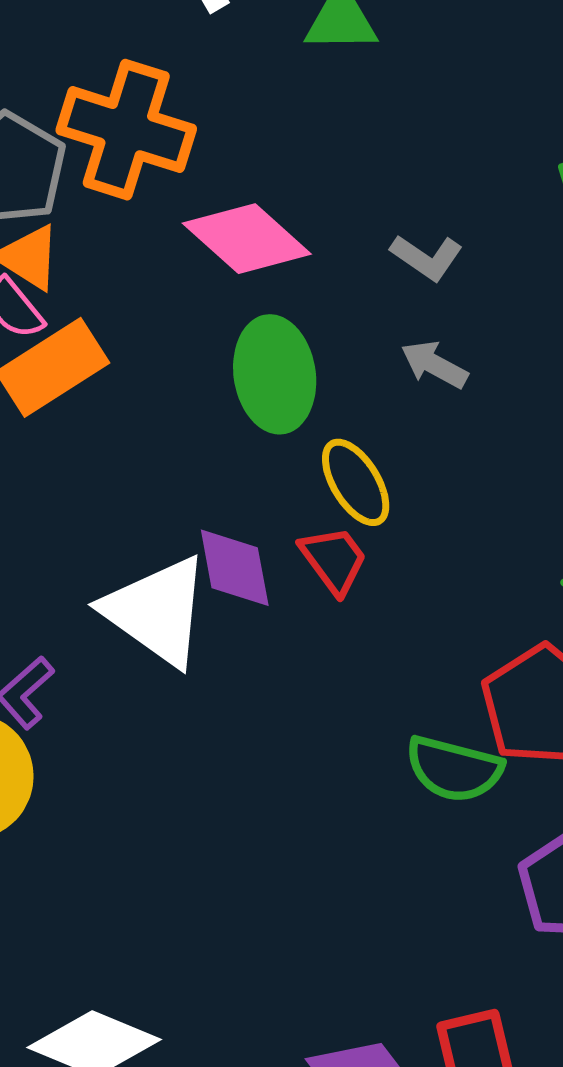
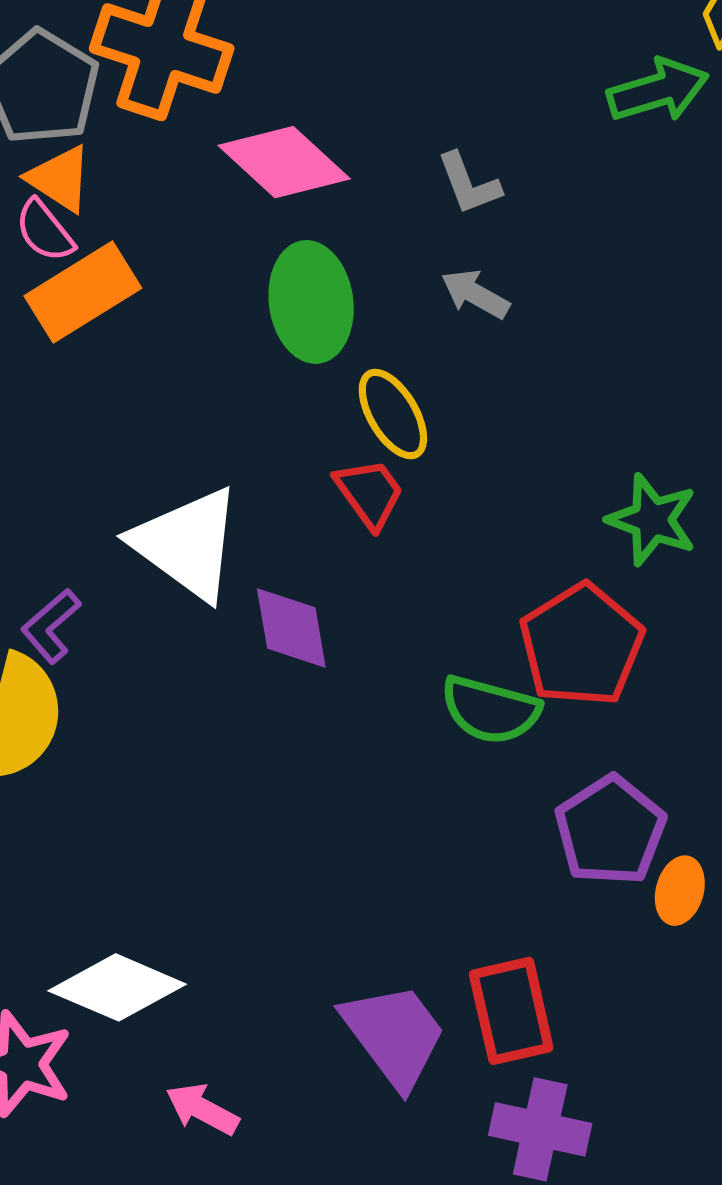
gray L-shape: (427, 257) -> (469, 184), turned 34
purple diamond: (235, 568) -> (291, 628), moved

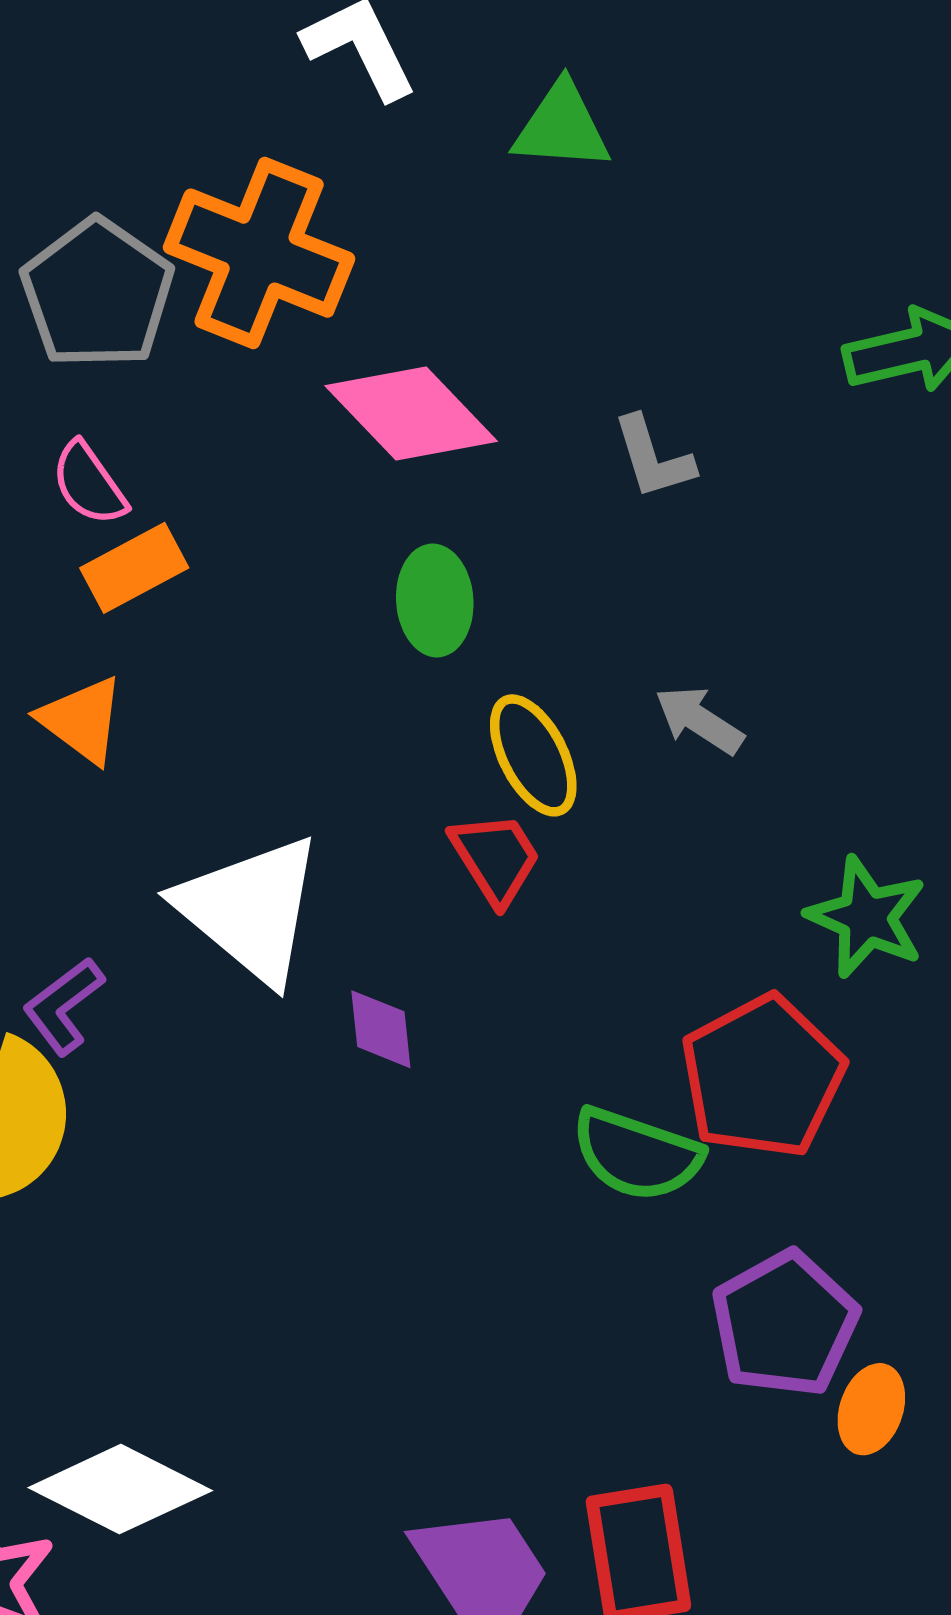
orange triangle: (60, 179) -> (82, 720), moved
orange rectangle: (83, 292) -> (134, 568), size x0.7
gray arrow: (475, 294) -> (699, 720), moved
green ellipse: (311, 302) -> (435, 600), size x0.7
purple diamond: (291, 628) -> (381, 1029), size x0.7

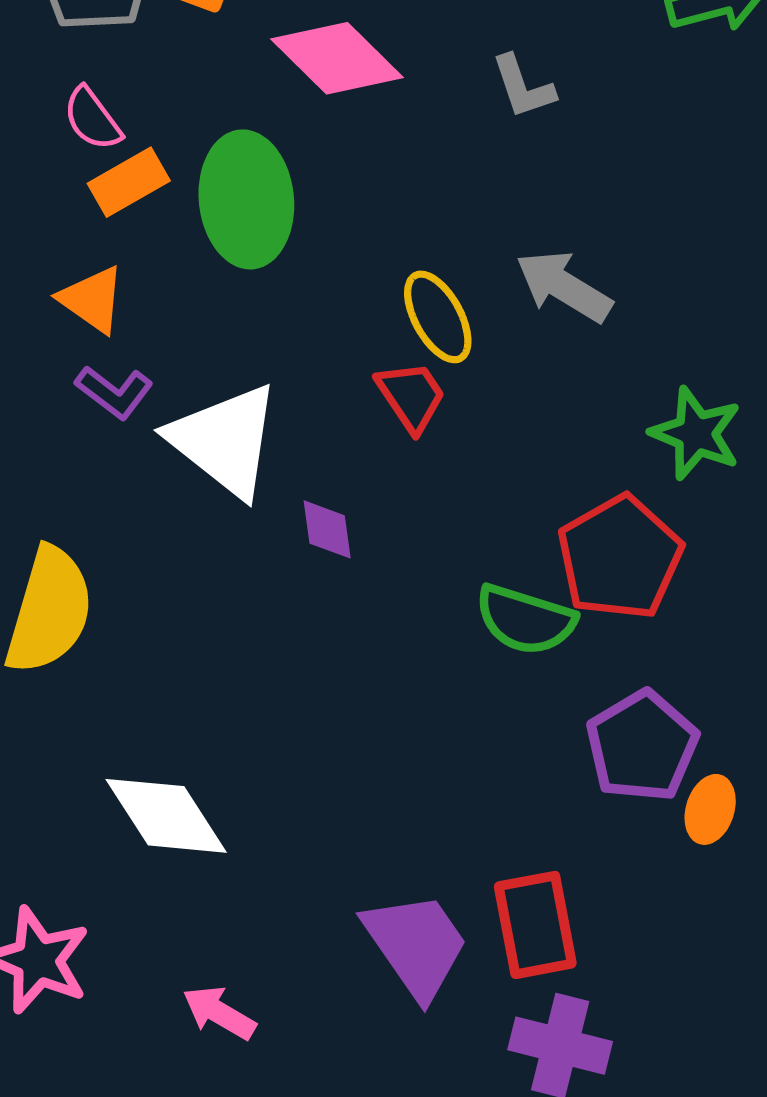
green ellipse: (435, 600) -> (246, 199), moved, size x1.6
gray arrow: (699, 720) -> (564, 286), size x1.4
purple L-shape: (64, 1006) -> (114, 392), moved, turned -104
white diamond: (120, 1489) -> (166, 816), moved, turned 32

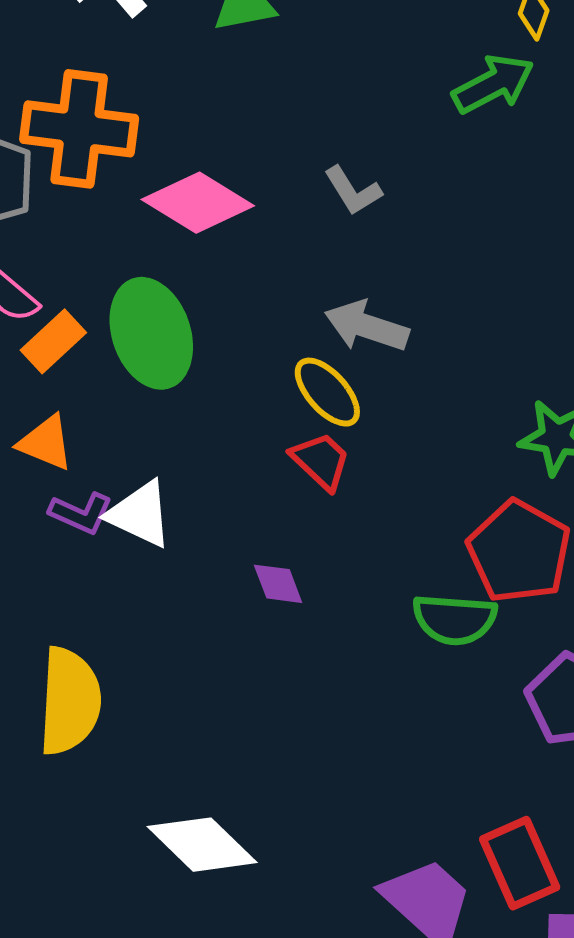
gray arrow: (564, 286) -> (367, 326), moved
white triangle: (225, 440) -> (140, 514), moved, size x0.7

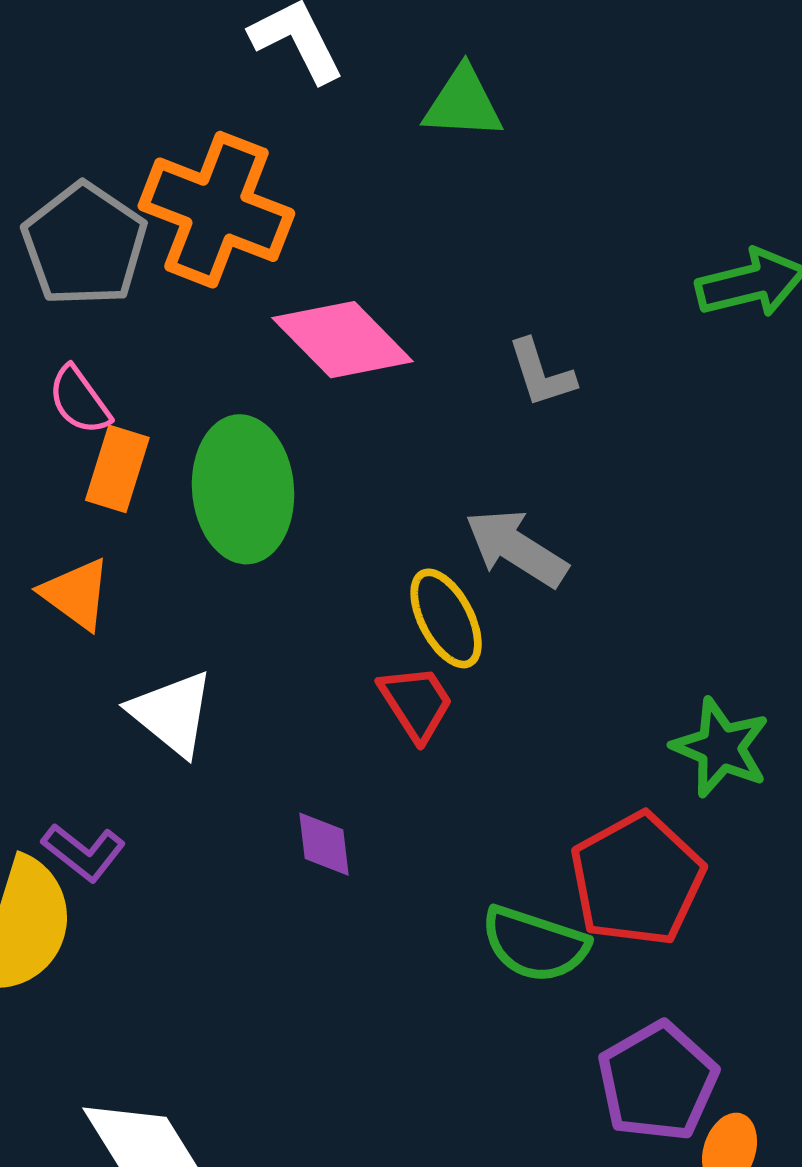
orange rectangle: (53, 341) -> (117, 469), turned -44
purple L-shape: (81, 513) -> (84, 852), moved

